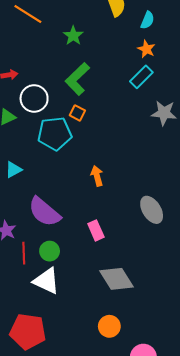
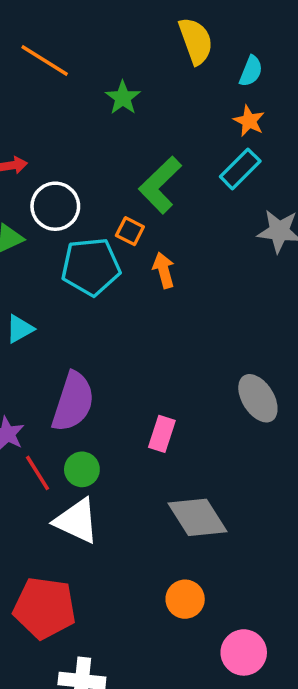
green L-shape: (77, 79) -> (160, 185), moved
orange arrow: (97, 176) -> (164, 270), moved
purple semicircle: (44, 212) -> (73, 402), turned -112
pink rectangle: (96, 230) -> (162, 434), turned 42
red line: (24, 253) -> (37, 473), turned -30

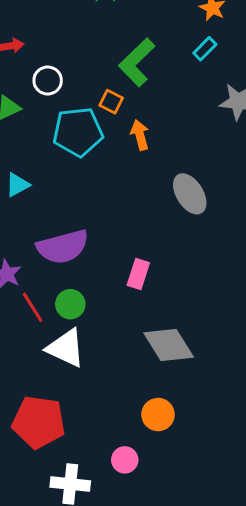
cyan rectangle: (240, 169) -> (205, 49), size x0.7
white circle: (55, 206) -> (48, 80), size x0.7
gray ellipse: (258, 398) -> (190, 194), moved
purple semicircle: (73, 402) -> (63, 247), turned 57
pink circle: (244, 652) -> (125, 460), moved, size x0.7

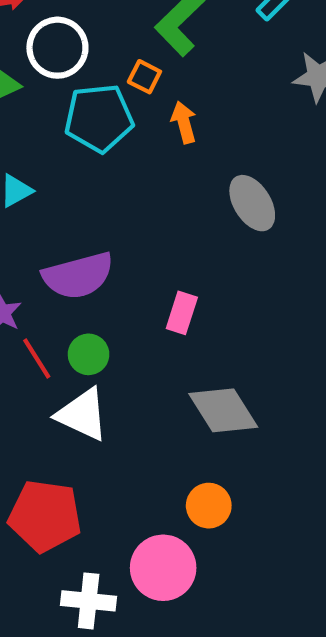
white circle: (48, 80) -> (57, 48), size x1.5
pink circle: (125, 460) -> (163, 568), size x1.8

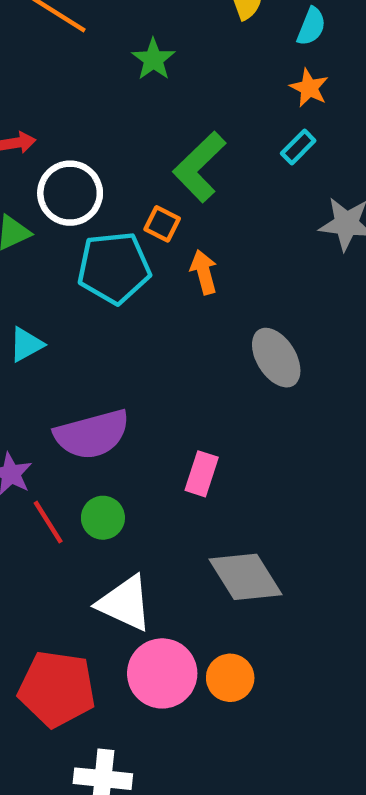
white triangle: (82, 414) -> (125, 603), moved
pink circle: (163, 568) -> (162, 673), moved

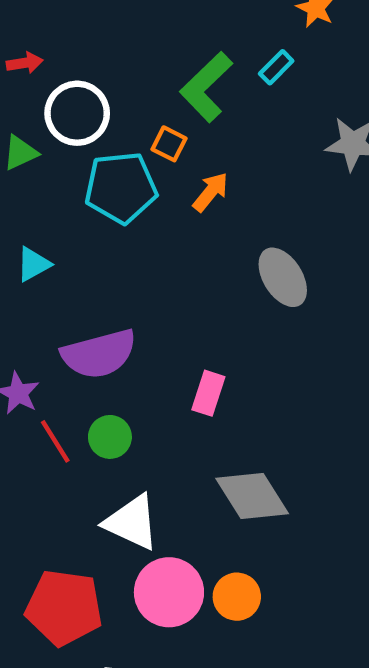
cyan rectangle: (298, 147) -> (276, 67), moved
orange arrow: (204, 272) -> (211, 192), turned 54

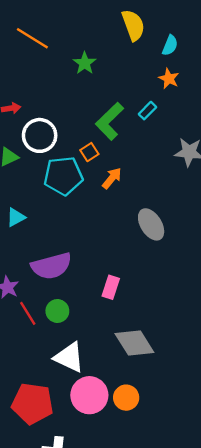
orange square: (169, 144) -> (89, 152), turned 30

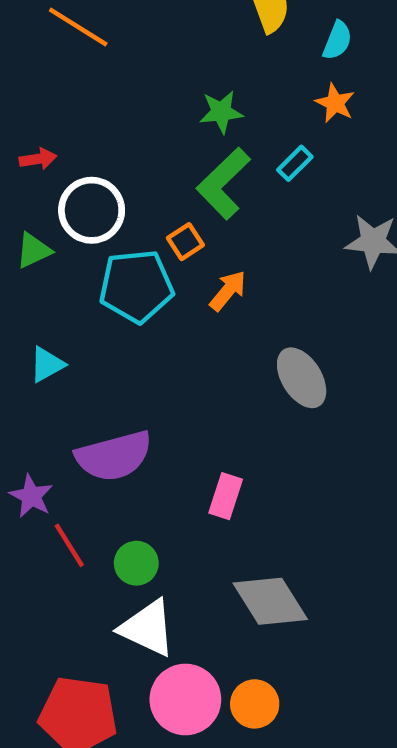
green star: (85, 63) -> (221, 112), moved, turned 30
green circle: (57, 311) -> (136, 563), moved

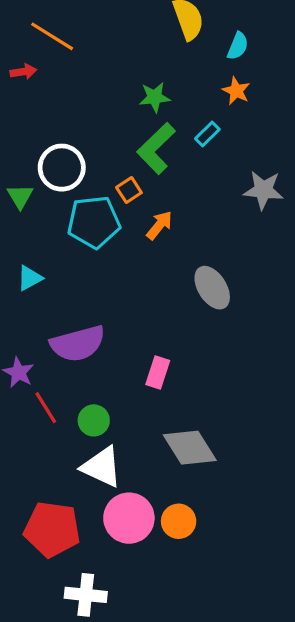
red arrow: (38, 159) -> (23, 72), moved
green triangle: (34, 250) -> (20, 196), turned -36

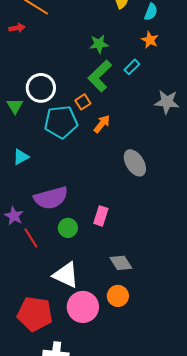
green circle: (94, 420) -> (68, 228), moved
gray diamond: (190, 448) -> (121, 263), size x0.7
orange circle: (179, 521) -> (118, 296), moved

